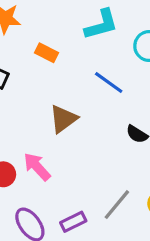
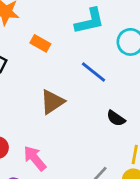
pink arrow: (37, 167) -> (35, 158), moved

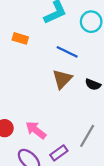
brown triangle: (52, 102) -> (62, 79), moved

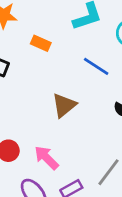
brown triangle: (62, 79) -> (64, 105), moved

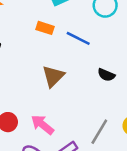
orange rectangle: (41, 43) -> (45, 28), moved

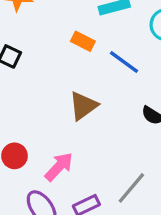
pink arrow: (42, 125) -> (59, 167), turned 85

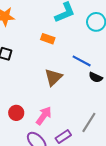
blue line: (124, 62) -> (82, 61), moved

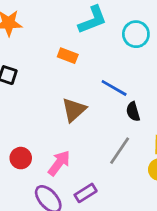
black semicircle: (96, 77) -> (133, 112), turned 48
gray line: (89, 122) -> (120, 151), moved

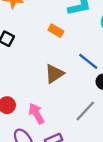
pink arrow: (59, 163) -> (36, 114), turned -75

